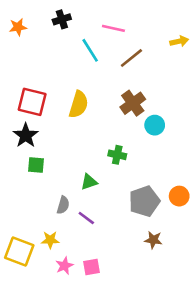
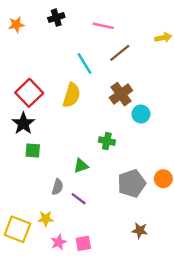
cyan line: (90, 50) -> (84, 63), moved
red square: (32, 102) -> (29, 93), turned 32
brown star: (153, 240) -> (140, 230), moved

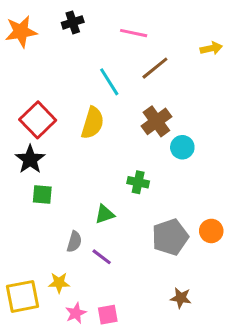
orange star: (16, 25) -> (21, 32), size x1.5
yellow square: (17, 229) -> (22, 296), turned -32

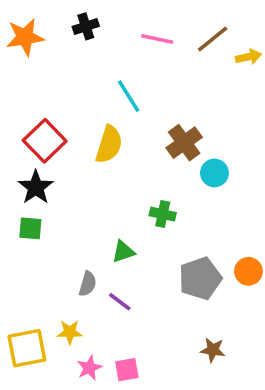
brown line: (155, 68) -> (213, 39), moved
green square: (42, 194) -> (30, 228), moved

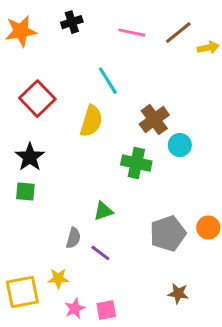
red square: (45, 141) -> (37, 99), moved
green cross: (163, 214) -> (136, 163), moved, size x1.4

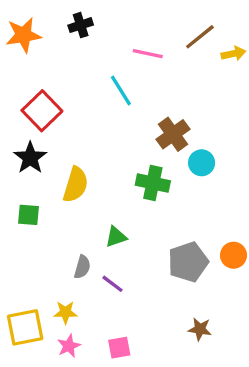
pink line: (132, 33) -> (148, 54), moved
yellow semicircle: (91, 121) -> (76, 185), moved
black star: (30, 157) -> (30, 158), moved
pink star: (75, 308) -> (69, 346), moved

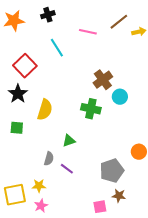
cyan line: (121, 91) -> (57, 48), moved
gray pentagon: (188, 262) -> (112, 171), moved
pink square: (119, 348) -> (100, 207), moved

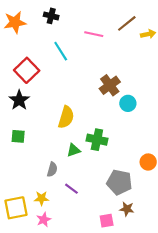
black cross: (48, 15) -> (51, 16), turned 32
green cross: (91, 109) -> (97, 140), moved
yellow semicircle: (45, 110) -> (66, 117), moved
purple line: (67, 169) -> (71, 189), moved
gray pentagon: (112, 171) -> (119, 182), turned 30

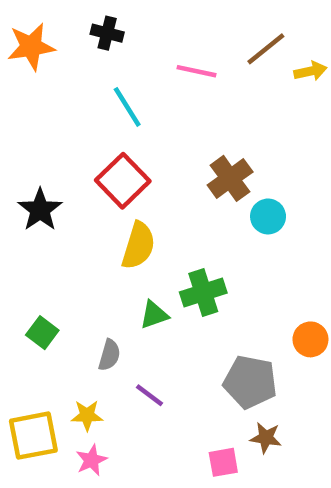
red square: (27, 70) -> (123, 181), moved
green square: (18, 136) -> (42, 333), moved, turned 32
green cross: (97, 140) -> (203, 292), turned -30

